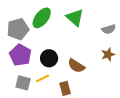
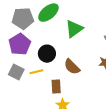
green triangle: (75, 18) -> (74, 29), moved, turned 30

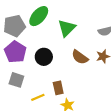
brown semicircle: (72, 67) -> (80, 57), moved
yellow line: (36, 72) -> (38, 97), moved

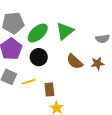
green ellipse: (39, 16) -> (38, 33), moved
yellow line: (38, 97) -> (29, 82), moved

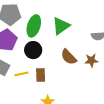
green ellipse: (38, 33) -> (34, 26), turned -35
brown rectangle: (49, 90) -> (41, 75), moved

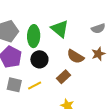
green triangle: (61, 26) -> (60, 29), turned -30
brown rectangle: (41, 75) -> (64, 77), moved, turned 64

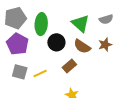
green triangle: (60, 29) -> (80, 23), moved
black circle: (39, 59) -> (56, 42), moved

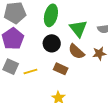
green ellipse: (41, 24) -> (51, 15), moved
brown rectangle: (69, 66) -> (61, 69), turned 56

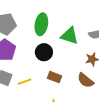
green triangle: (78, 29) -> (70, 36), turned -30
brown semicircle: (76, 51) -> (86, 80), moved

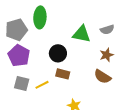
green ellipse: (41, 24) -> (40, 17), moved
brown rectangle: (54, 77) -> (63, 74), moved

